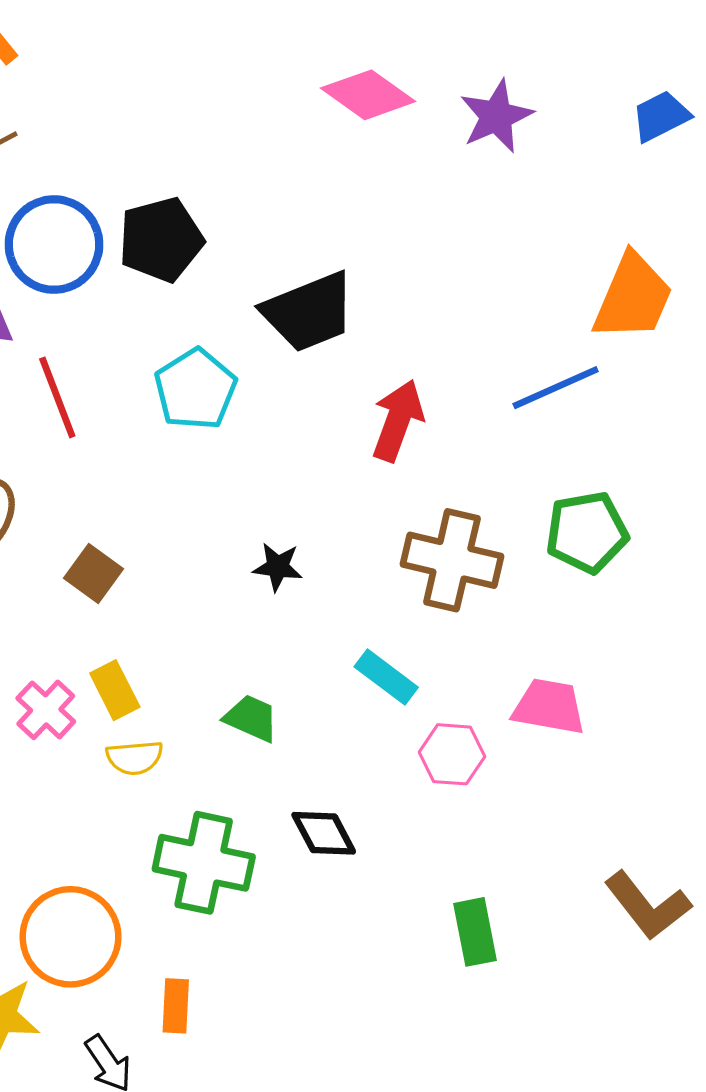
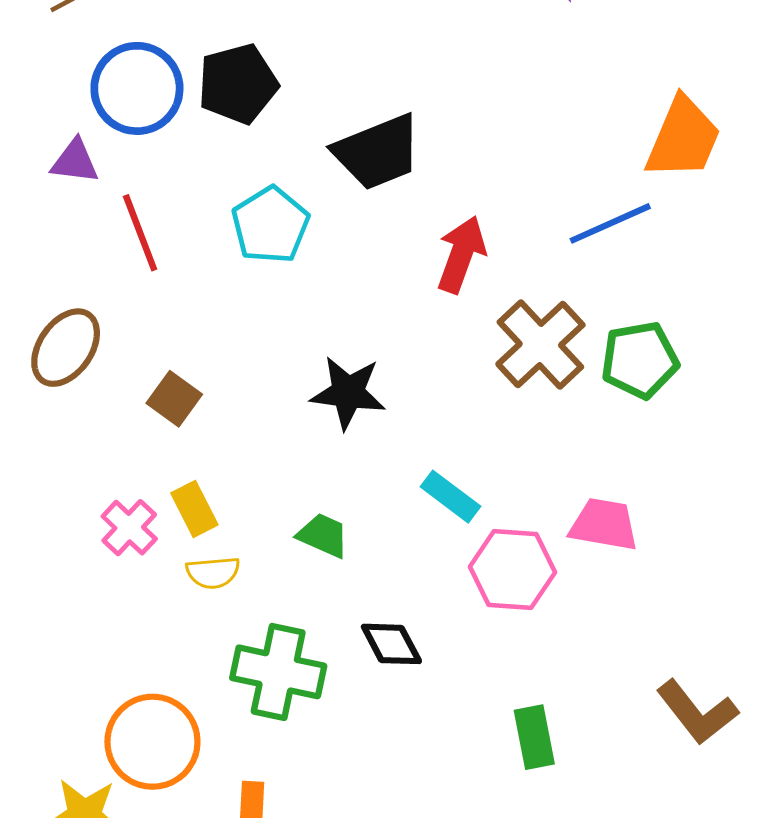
brown cross: (452, 560) -> (540, 344), moved, turned 34
black star: (278, 567) -> (348, 393), size x1.6
pink hexagon: (452, 754) -> (512, 569), size x1.4

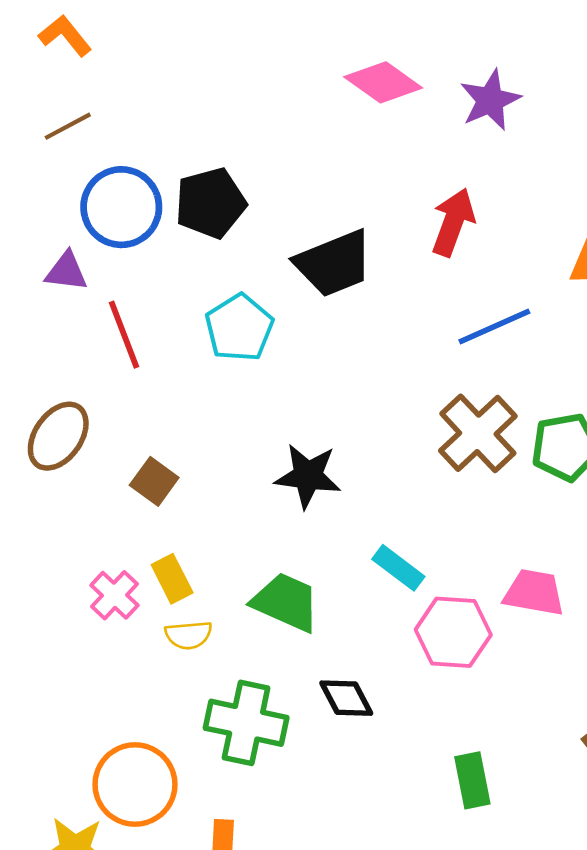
blue line: (610, 223) -> (494, 326), moved
red arrow: (461, 254) -> (453, 222), moved
green trapezoid: (323, 535) -> (286, 602), size x1.5

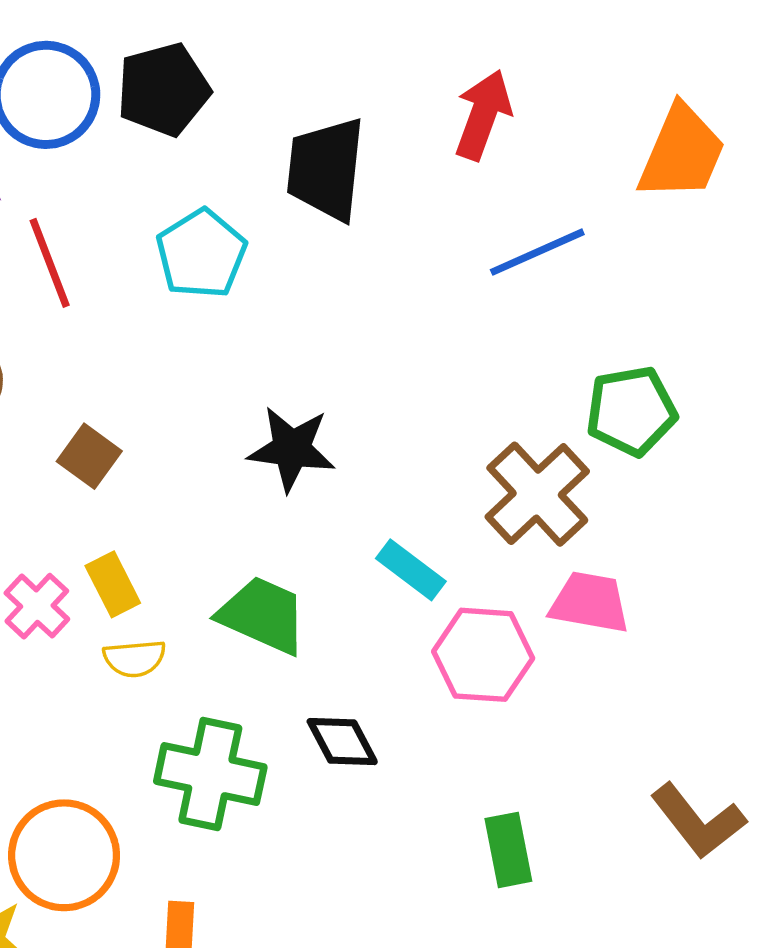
black trapezoid: (334, 263) -> (326, 169), turned 118
brown cross: (478, 433) -> (537, 494), moved

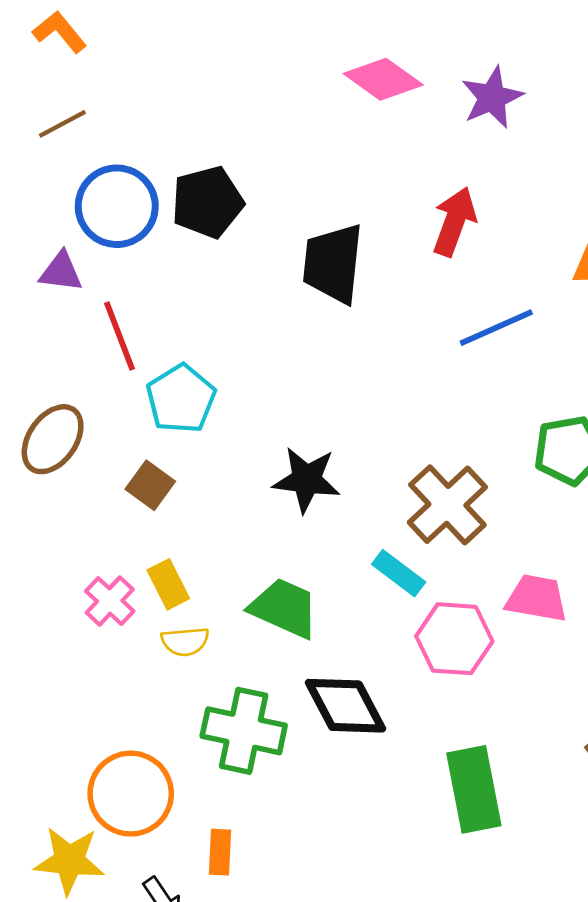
cyan pentagon: (201, 254) -> (181, 399), moved
brown cross: (537, 494) -> (447, 505), moved
black diamond: (342, 742) -> (346, 706), size x1.5
green rectangle: (508, 850) -> (474, 789), size x1.5

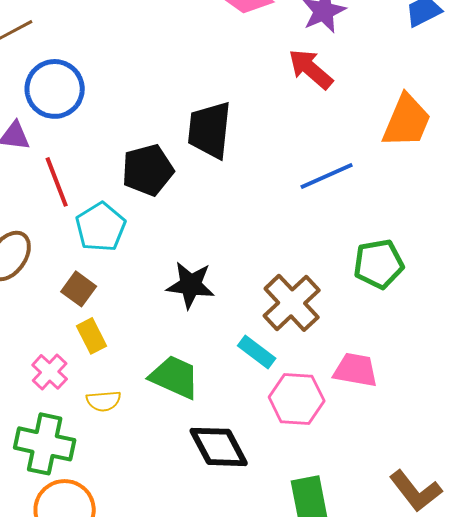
black pentagon: (207, 202) -> (148, 170), moved
red arrow: (454, 222) -> (311, 69), moved, turned -69
yellow rectangle: (168, 584) -> (92, 336), moved
green cross: (244, 731) -> (45, 444), moved

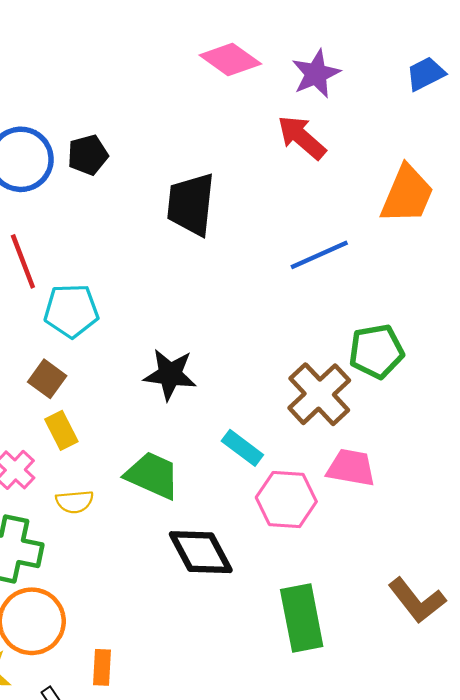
black pentagon: (148, 170) -> (88, 155), moved, size x0.7
cyan pentagon: (101, 227) -> (71, 311), turned 30
brown cross: (292, 303) -> (319, 394), moved

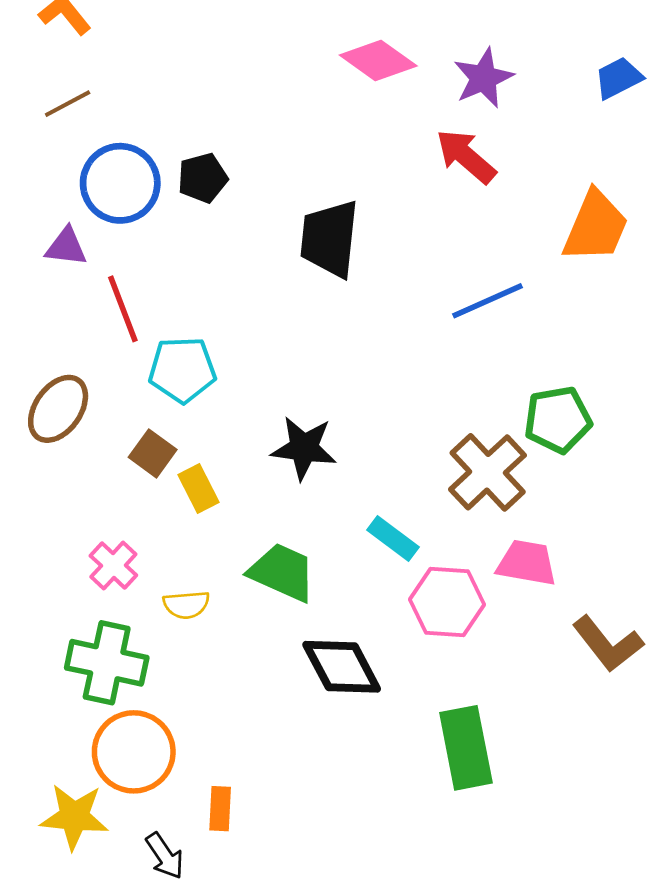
yellow rectangle: (61, 430) -> (199, 489), moved
brown L-shape: (417, 600) -> (608, 644), moved

